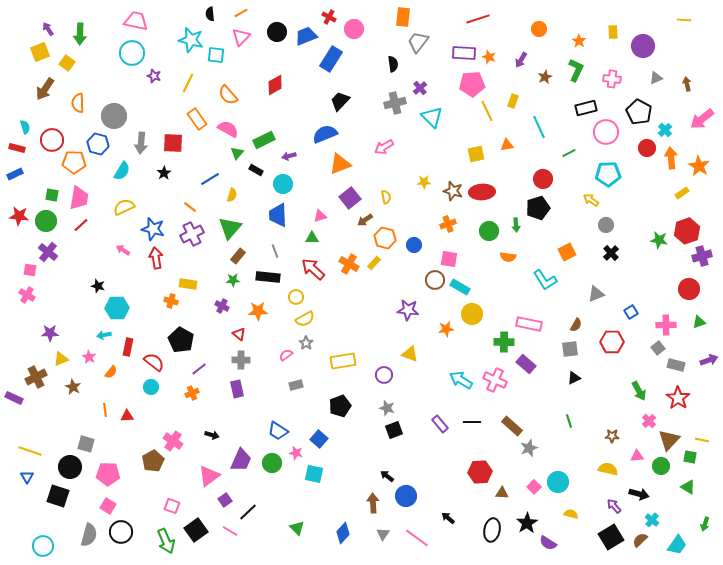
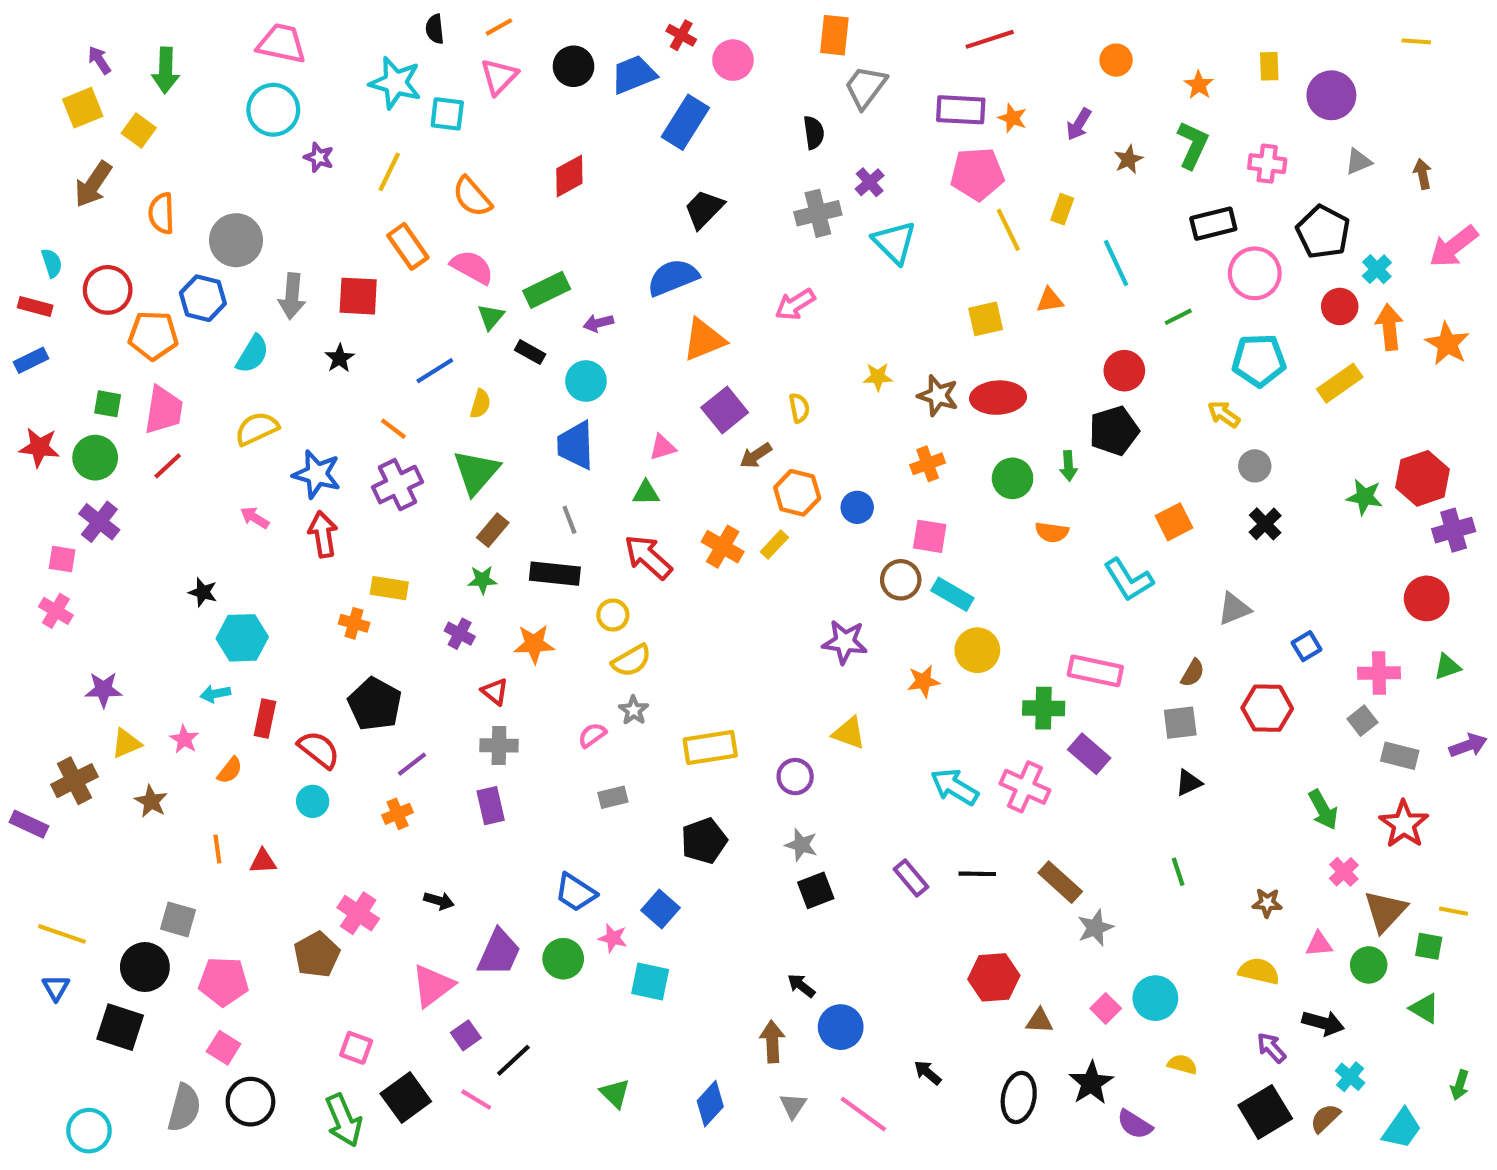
yellow rectangle: (682, 193) -> (1340, 383), moved, size x1.5

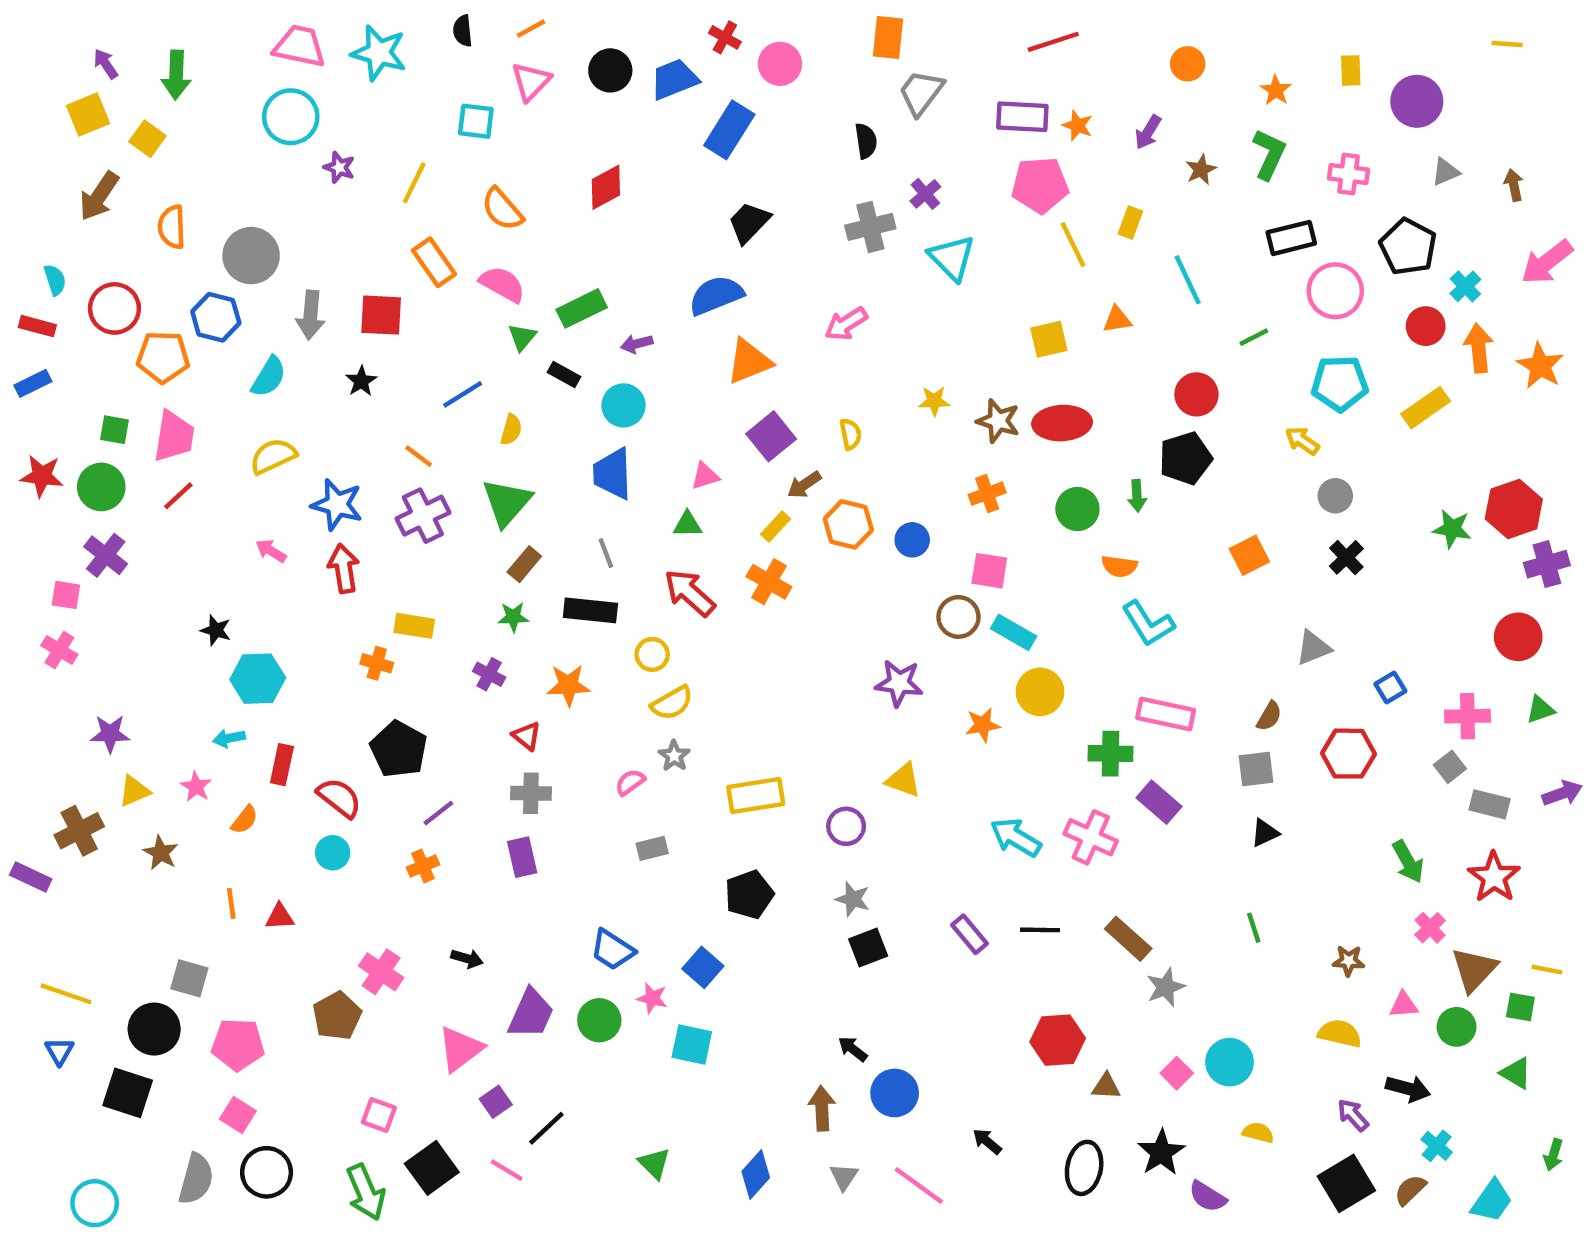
cyan star: (395, 83) -> (379, 53), moved
yellow rectangle: (774, 545) -> (776, 527), moved
cyan L-shape: (1128, 580) -> (1148, 624), moved

